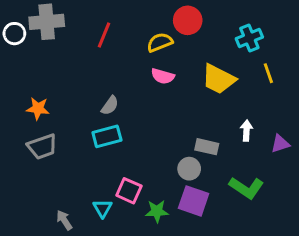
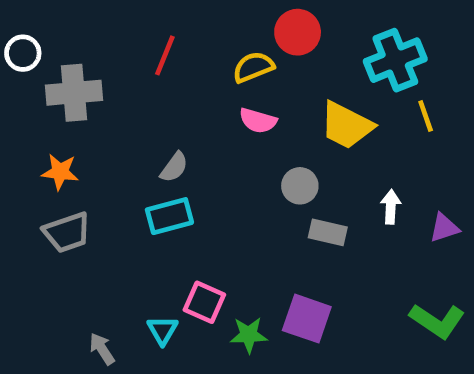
gray cross: (47, 22) -> (74, 93), moved
cyan cross: (249, 38) -> (395, 60), size x1.4
gray circle: (189, 169) -> (300, 186), moved
green L-shape: (246, 188) -> (437, 321), moved

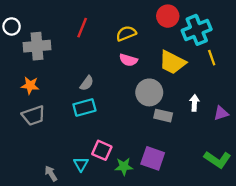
red circle: (298, 32) -> (168, 16), moved
gray circle: (300, 186) -> (149, 92), size x1.5

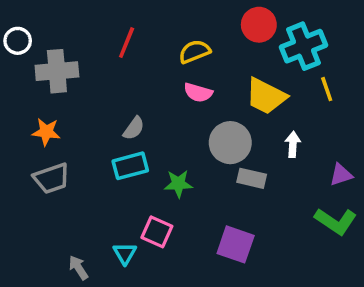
white arrow: (194, 103) -> (293, 144), moved
green L-shape: (218, 160) -> (336, 221), moved
green star: (124, 166) -> (178, 184), moved

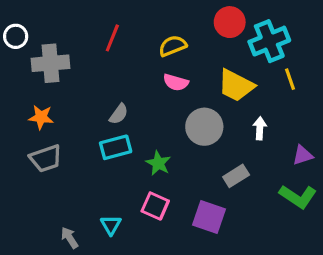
gray rectangle: (252, 178) -> (236, 176), moved, turned -45
green star: (178, 184) -> (158, 163), turned 30
pink square: (157, 232) -> (155, 206), moved

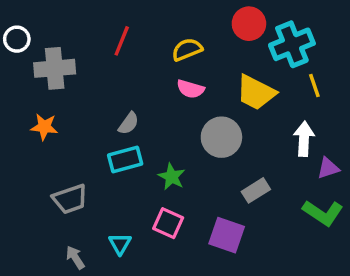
white arrow: (260, 128) -> (304, 139), moved, size x1.4
gray trapezoid: (46, 158) -> (70, 199), moved

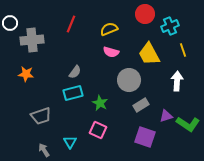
cyan cross: (292, 44) -> (170, 26), size x0.7
yellow trapezoid: (256, 92) -> (149, 54), turned 35
purple triangle: (328, 168) -> (166, 116), moved
gray rectangle: (256, 190) -> (141, 105), moved
purple square: (227, 235) -> (145, 137), moved

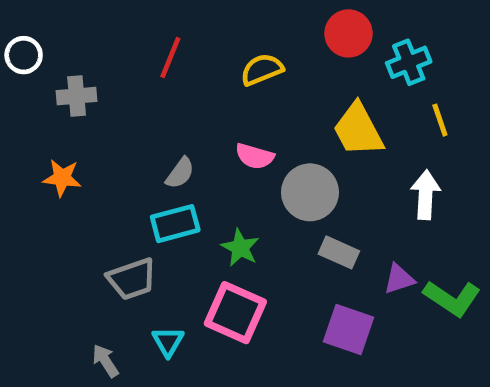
gray cross: (32, 40) -> (77, 96), size x0.7
pink semicircle: (111, 52) -> (255, 156), moved
gray rectangle: (141, 105) -> (339, 252), turned 56
gray trapezoid: (41, 116) -> (132, 279), moved
pink square: (98, 130) -> (235, 313), size x1.4

